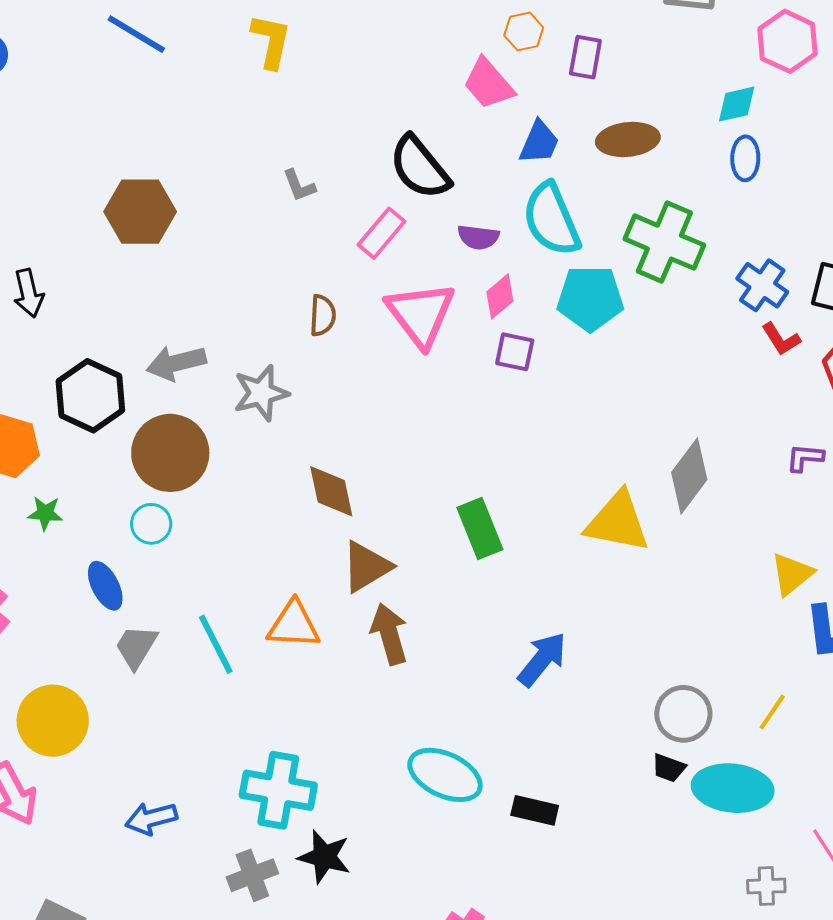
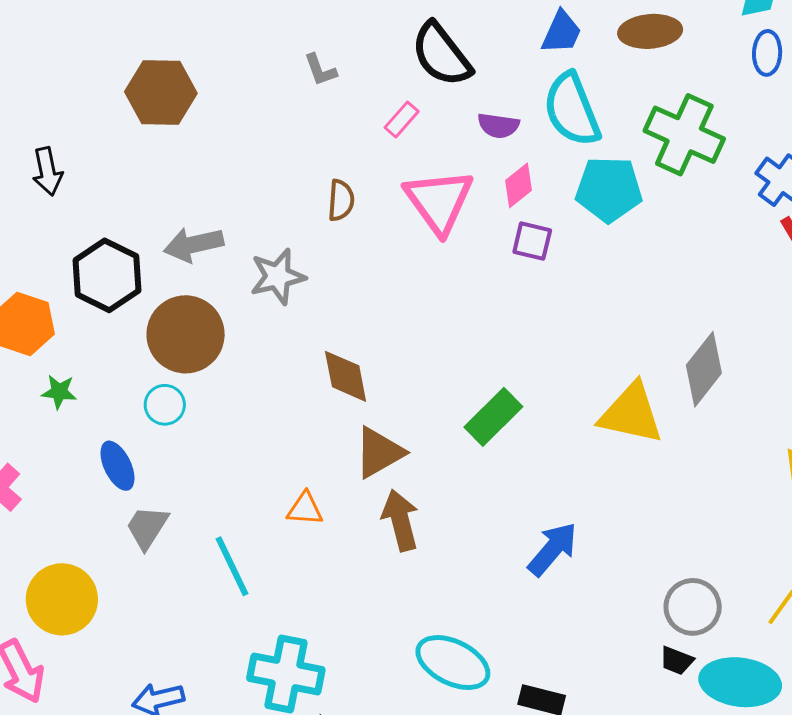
pink rectangle: (381, 233) -> (402, 119), size x0.7
green rectangle: (480, 528) -> (493, 417), turned 66
orange triangle: (294, 625) -> (305, 509), size x0.7
cyan line: (216, 644) -> (232, 566), moved

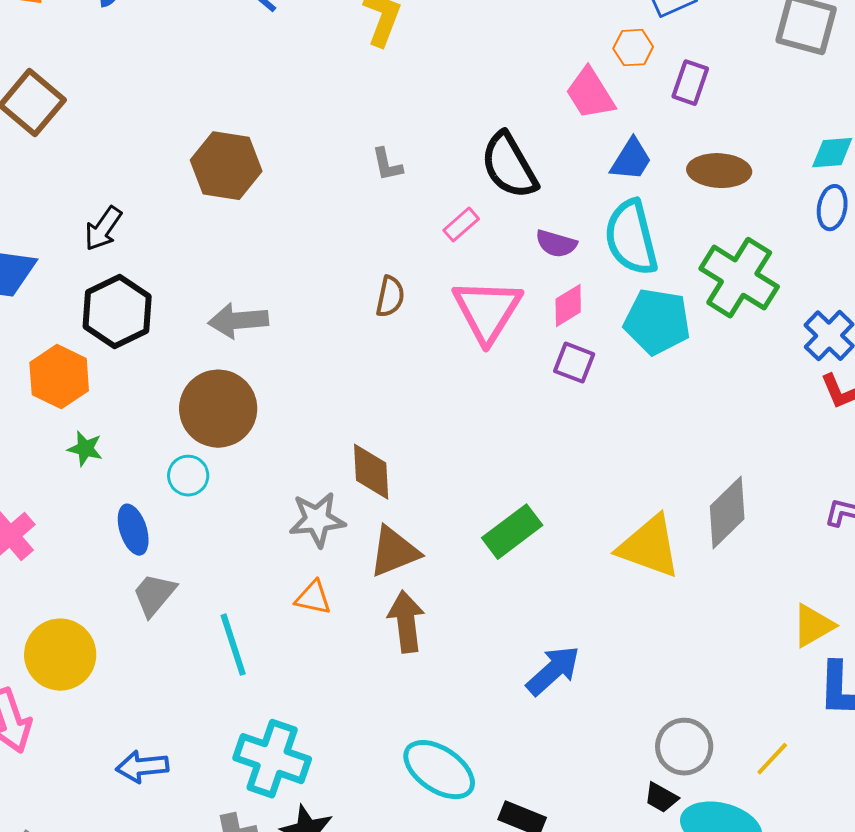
black arrow: (47, 171) -> (103, 229), turned 39
black hexagon: (107, 275) -> (117, 312), moved
gray star: (278, 277) -> (317, 520), moved

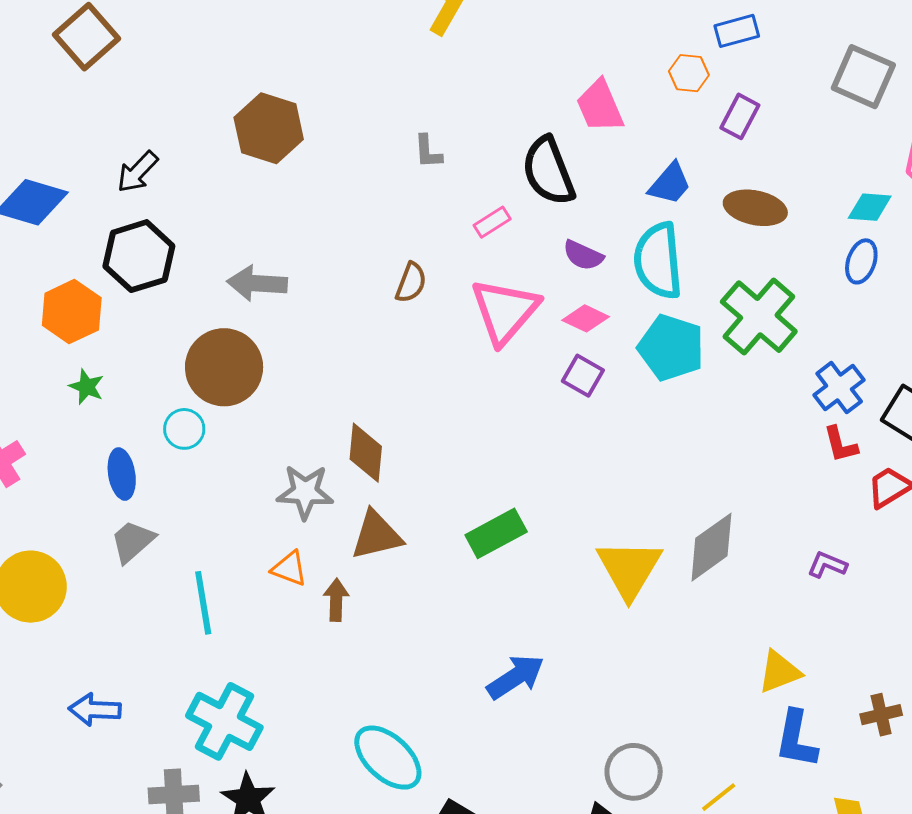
pink trapezoid: (590, 94) -> (600, 106), moved
pink diamond: (568, 306) -> (586, 318), turned 48
yellow triangle: (649, 547) -> (629, 569), turned 32
brown arrow: (406, 622) -> (336, 600), moved, size x0.7

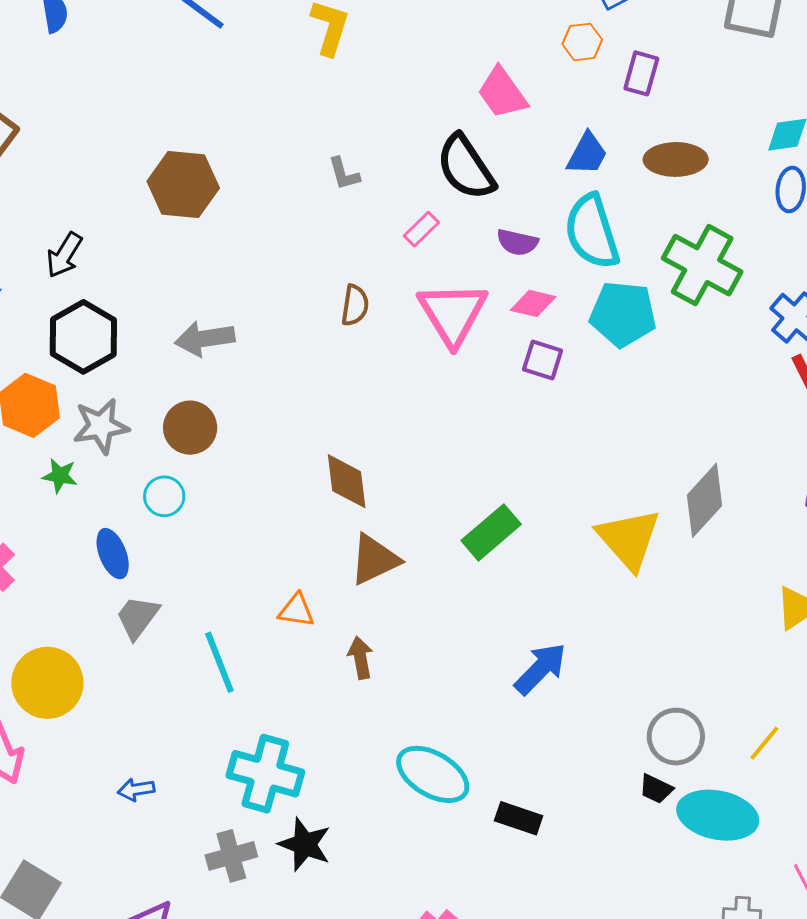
brown circle: (224, 367) -> (190, 428), size x0.7
gray star: (305, 492) -> (101, 426), moved
brown arrow: (336, 600) -> (360, 658), moved
blue arrow: (95, 710) -> (136, 790), size x0.7

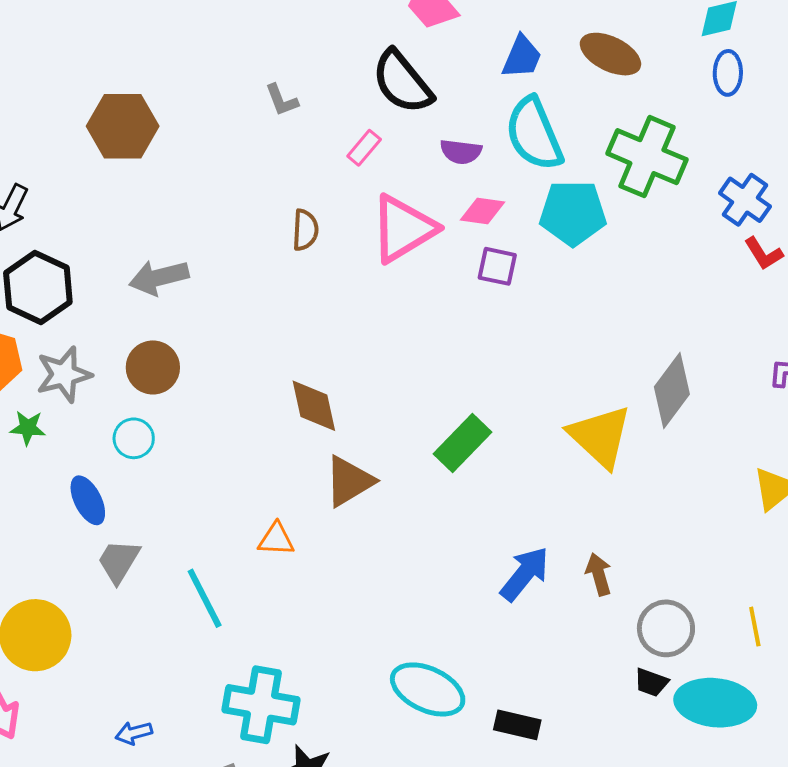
brown ellipse: (676, 159) -> (610, 54), turned 32
pink triangle: (453, 313) -> (403, 229), turned 36
brown arrow: (360, 658) -> (599, 574), moved
yellow line: (764, 743) -> (755, 627), turned -45

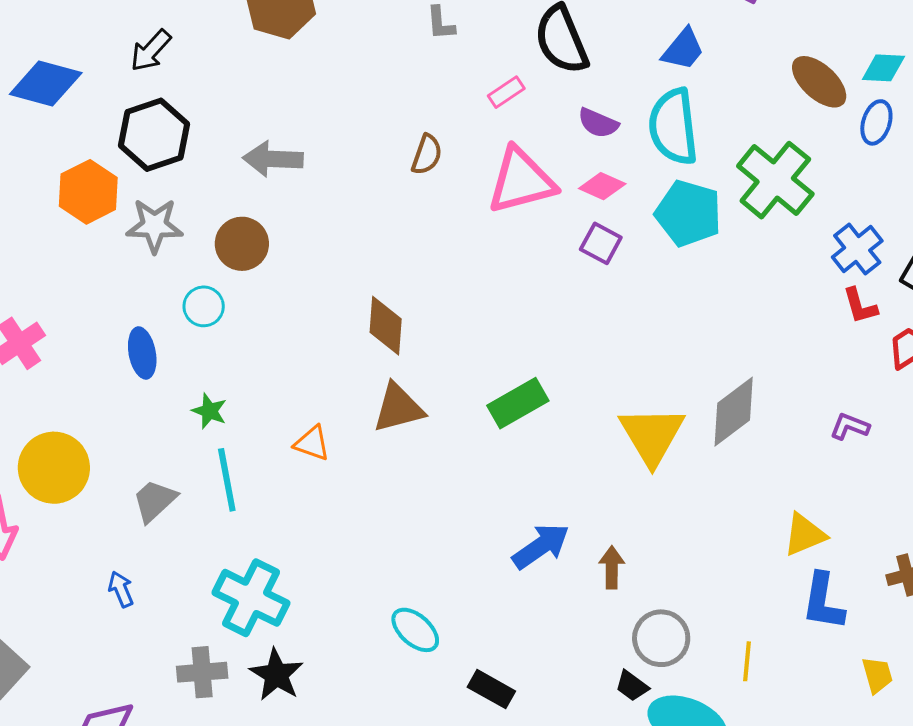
brown ellipse: (610, 54) -> (819, 82), moved
green star: (28, 428) -> (209, 411), moved
gray trapezoid: (119, 561) -> (155, 501), moved
cyan ellipse: (428, 689) -> (415, 630), size x0.7
blue arrow: (134, 733) -> (121, 589), turned 66

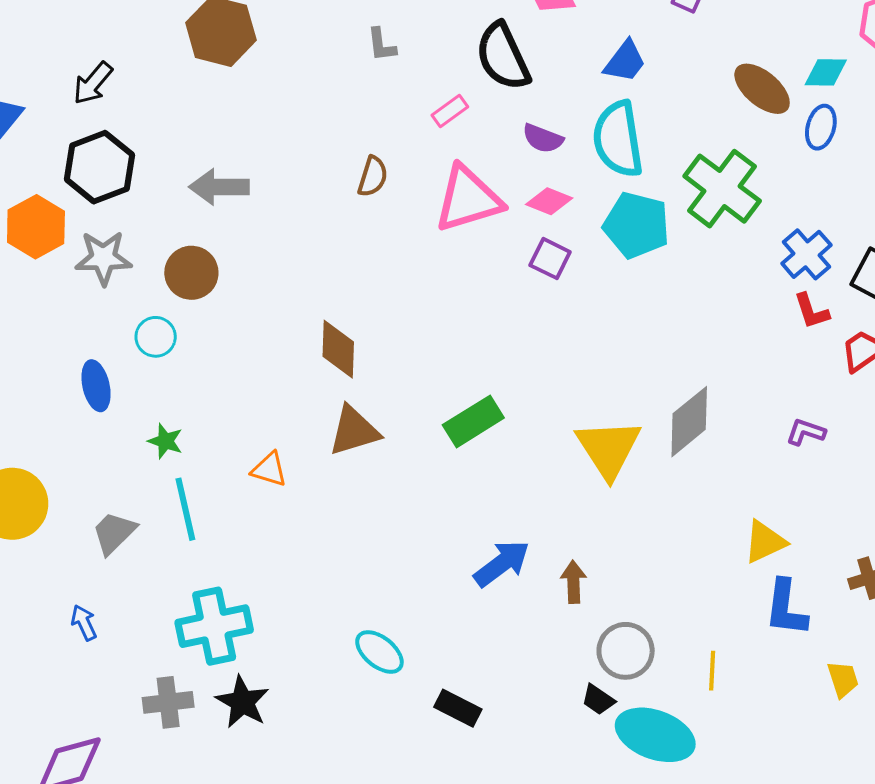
cyan cross: (251, 598) -> (214, 626), turned -36

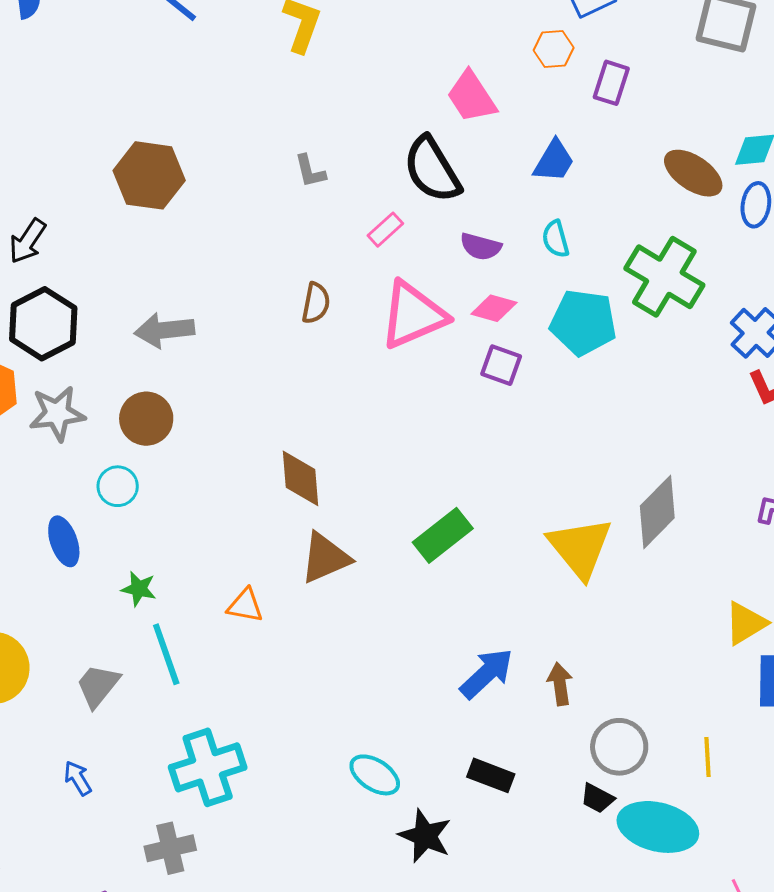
cyan semicircle: (618, 139) -> (556, 239), size x0.5
black star: (242, 702) -> (425, 836), moved
black rectangle: (458, 708) -> (491, 775), moved

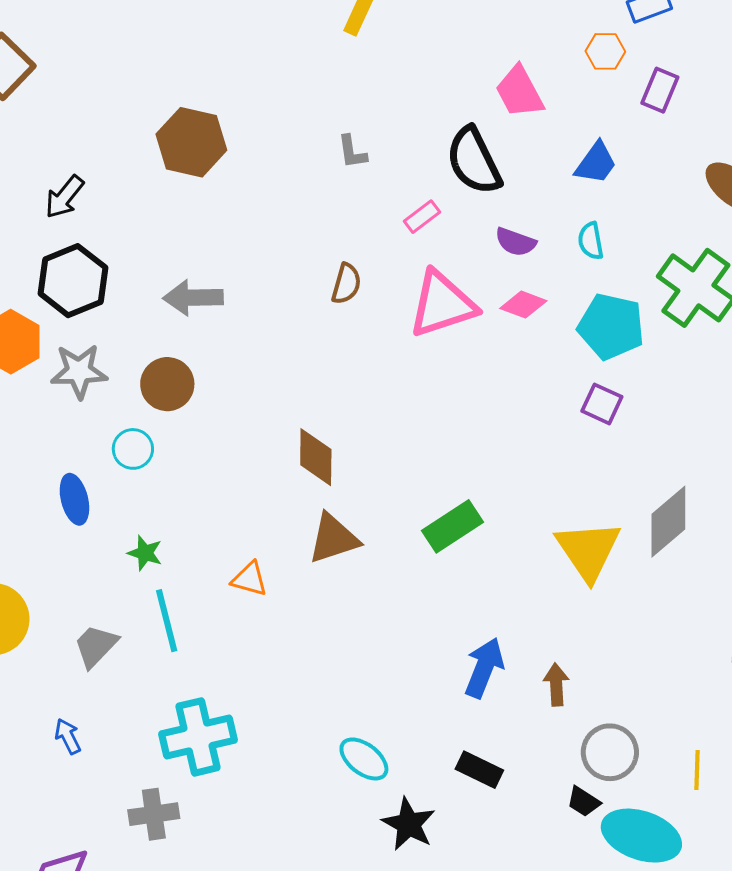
purple square: (501, 365) -> (602, 404), moved
blue arrow: (487, 674) -> (484, 668), turned -30

